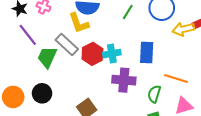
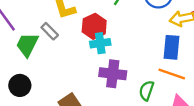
gray rectangle: (67, 44) -> (50, 31), size x0.7
blue rectangle: (147, 52) -> (171, 47), moved
red hexagon: (92, 54) -> (94, 26), moved

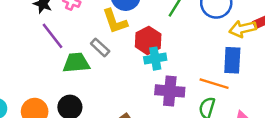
green trapezoid: (27, 45) -> (76, 63), turned 60
orange line: (172, 74) -> (214, 84), moved

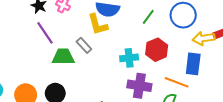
red hexagon: (148, 40) -> (157, 50), moved

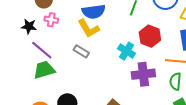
green trapezoid: (63, 57) -> (44, 70), moved
cyan cross: (129, 58) -> (126, 51), turned -36

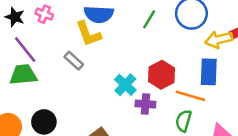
red hexagon: (150, 36) -> (162, 75), moved
cyan cross: (126, 51) -> (125, 85), moved
purple cross: (143, 74) -> (145, 104), size x0.7

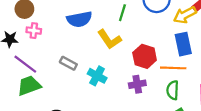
yellow L-shape: (88, 34) -> (109, 39), moved
cyan cross: (125, 85) -> (97, 76), moved

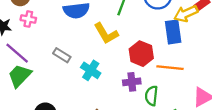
blue rectangle: (183, 44) -> (173, 32), moved
green trapezoid: (29, 86) -> (20, 76), turned -30
green semicircle: (173, 90) -> (151, 96), moved

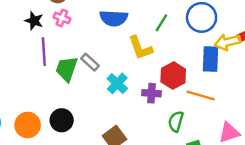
purple line: (17, 53) -> (44, 52), turned 35
green trapezoid: (20, 76) -> (67, 69), moved, turned -35
purple cross: (132, 82) -> (151, 93), moved

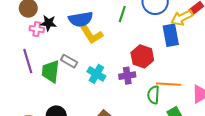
black star: (34, 21) -> (48, 23), moved
yellow L-shape: (140, 48) -> (91, 35), moved
orange line: (201, 96) -> (169, 84), moved

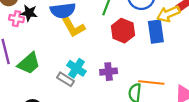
red hexagon: (142, 56) -> (123, 31), moved
gray rectangle: (69, 61) -> (66, 79), moved
green trapezoid: (51, 71) -> (29, 63), turned -140

